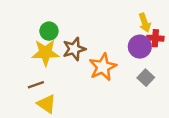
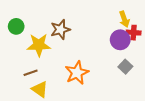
green circle: (49, 31) -> (16, 26), moved
brown star: (74, 49) -> (60, 29), moved
orange star: (103, 67) -> (77, 73), moved

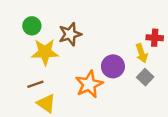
yellow arrow: (124, 19) -> (142, 53), moved
green circle: (16, 26) -> (32, 26), moved
purple circle: (120, 40) -> (113, 66), moved

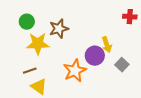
red cross: (155, 38) -> (130, 17), moved
yellow arrow: (142, 53) -> (107, 45), moved

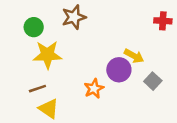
brown star: (59, 29) -> (74, 17), moved
yellow arrow: (107, 45) -> (134, 56), turned -42
orange star: (75, 71) -> (94, 89), size x0.7

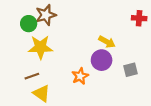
brown star: (74, 17) -> (46, 15), moved
yellow arrow: (134, 56) -> (107, 42), moved
gray square: (153, 81) -> (131, 70), turned 32

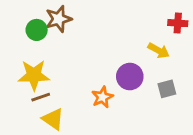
yellow arrow: (107, 42) -> (159, 50), moved
yellow star: (40, 47) -> (34, 75), moved

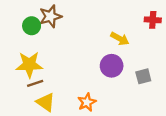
yellow arrow: (159, 50) -> (120, 39), moved
orange star: (102, 97) -> (87, 102), moved

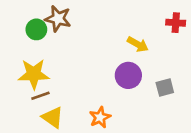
brown star: (50, 16) -> (58, 19), turned 30

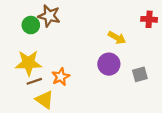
orange star: (100, 117) -> (61, 77), moved

